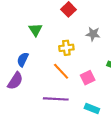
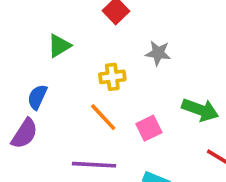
green triangle: (35, 30) -> (59, 46), turned 32

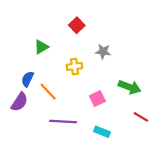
orange line: (103, 117) -> (48, 92), moved

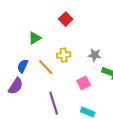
gray star: (103, 52) -> (95, 55), moved
orange line: (48, 92) -> (46, 67), moved
purple line: (63, 121) -> (54, 103), turned 70

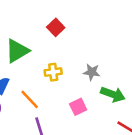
green triangle: (35, 38) -> (17, 51), size x1.5
orange line: (46, 67) -> (30, 99), moved

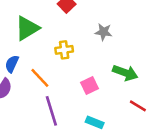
gray star: (92, 72) -> (104, 32), moved

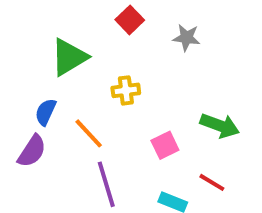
gray star: (104, 32) -> (186, 38), moved
red line: (138, 106) -> (212, 182), moved

